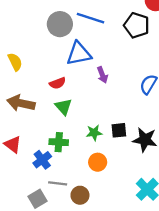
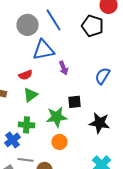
blue line: (91, 18) -> (54, 20), turned 40
green triangle: (63, 107) -> (30, 95), turned 35
black square: (119, 130) -> (74, 102), moved
green star: (94, 133) -> (56, 117), size x1.5

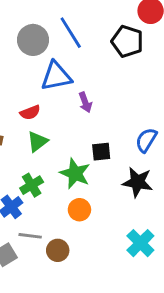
blue semicircle: (102, 76) -> (146, 140), moved
green star: (56, 117) -> (75, 173), turned 30
green cross: (26, 125) -> (32, 185), turned -35

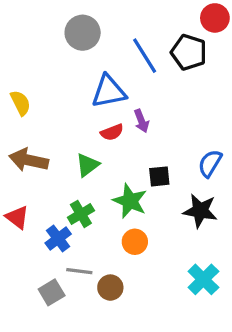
blue line: (71, 33) -> (145, 56), moved
gray circle: (33, 40) -> (83, 33), moved
red semicircle: (30, 112) -> (112, 132), moved

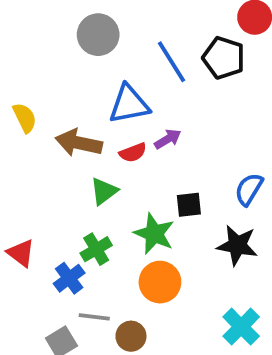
purple arrow: (141, 121) -> (168, 139), turned -100
brown arrow: (29, 160) -> (79, 143), moved
orange circle: (135, 242) -> (160, 282), size x1.4

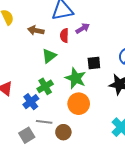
brown arrow: (79, 143) -> (36, 30), size x0.7
red semicircle: (133, 153) -> (64, 35), turned 112

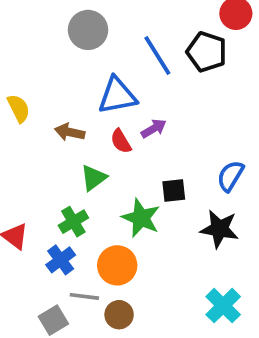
red semicircle: (64, 35) -> (121, 141), turned -32
green cross: (45, 86) -> (73, 222), moved
orange circle: (79, 104) -> (117, 265), moved

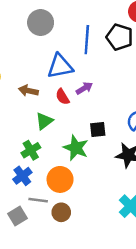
blue line: (157, 55) -> (87, 40), turned 36

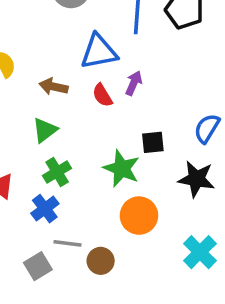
purple arrow: (84, 88) -> (134, 83), turned -35
green triangle: (44, 121) -> (45, 130), moved
orange circle: (60, 179) -> (139, 216), moved

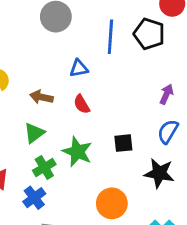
blue triangle: (99, 52) -> (79, 68), size x0.6
purple arrow: (134, 83) -> (166, 94), moved
green star: (122, 168) -> (77, 152), moved

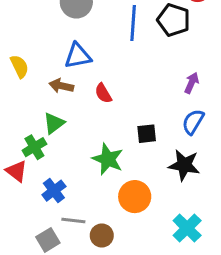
blue triangle: (79, 68) -> (78, 56), moved, size x1.4
green star: (77, 152) -> (108, 159), moved
green cross: (44, 167) -> (34, 147), moved

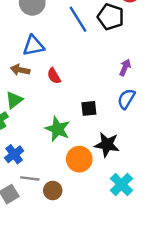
blue line: (133, 23) -> (78, 19), turned -36
black star: (184, 165) -> (107, 145), moved

